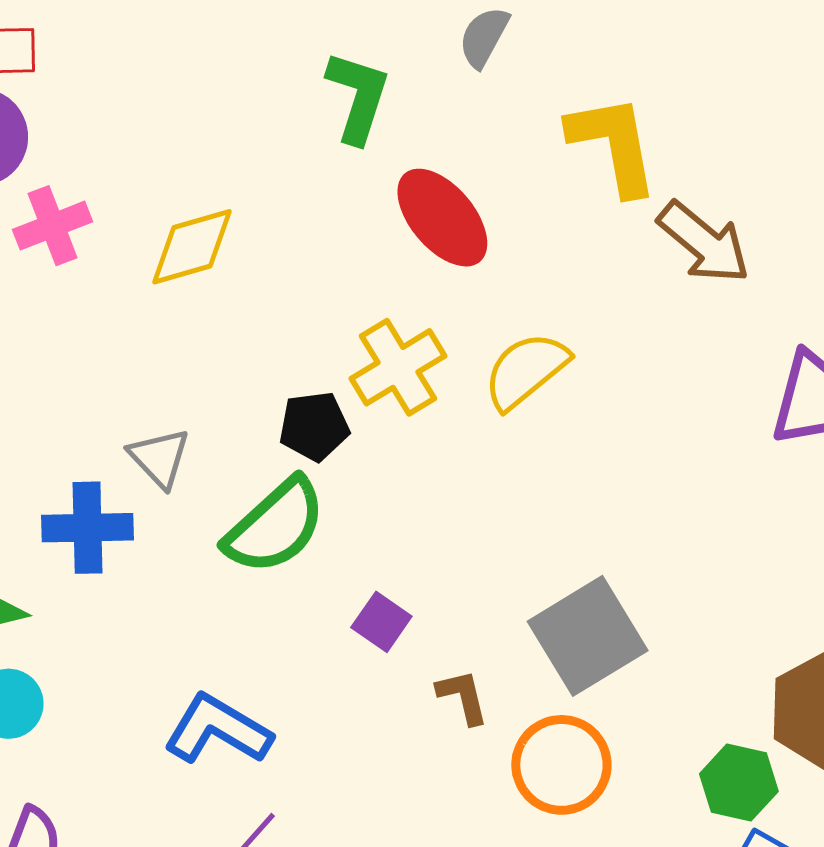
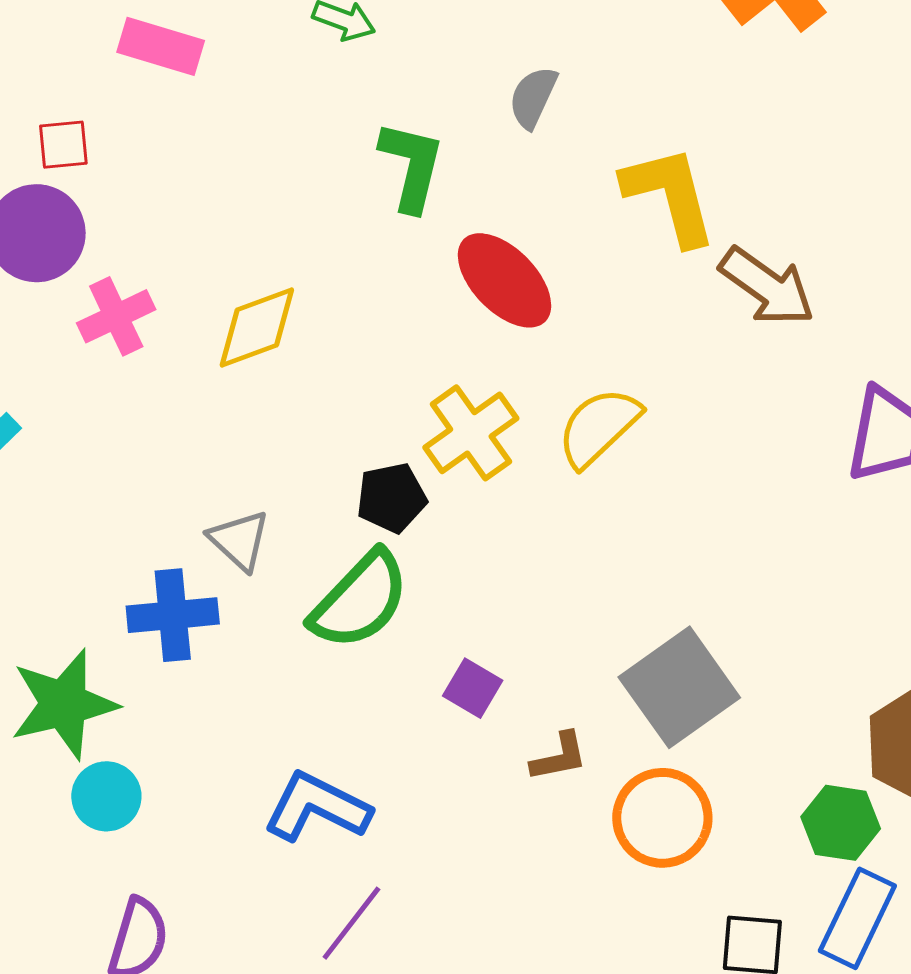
brown L-shape: (463, 697) -> (559, 757), turned 96

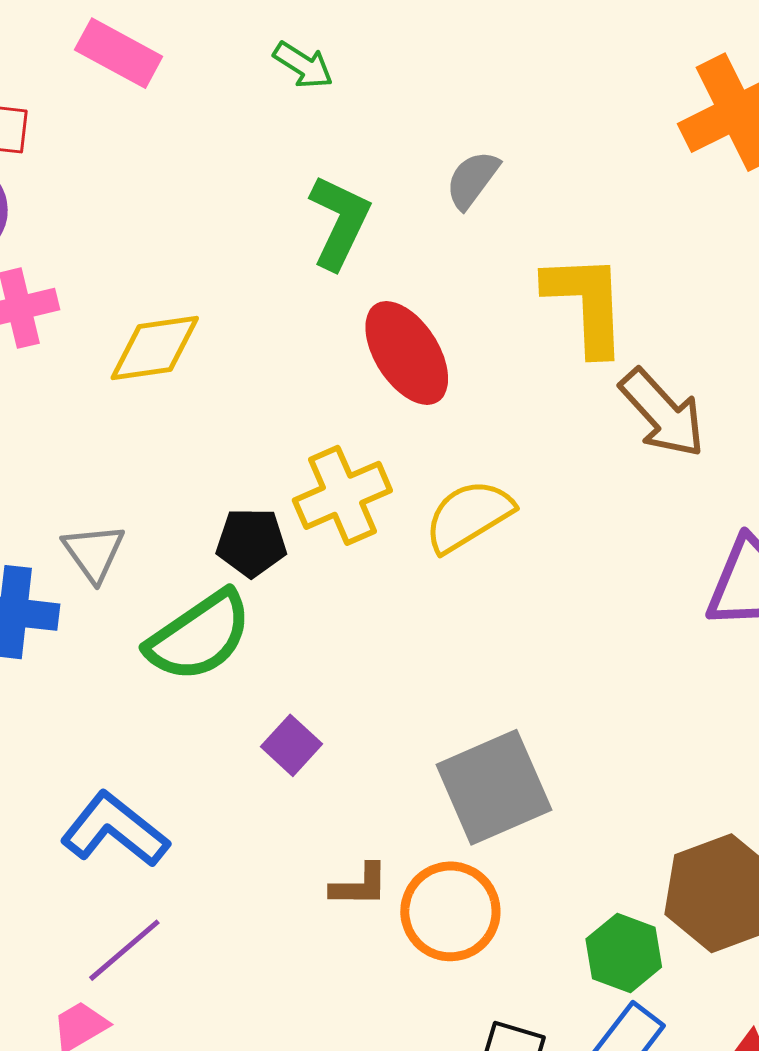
brown L-shape: (559, 757) -> (359, 885), moved

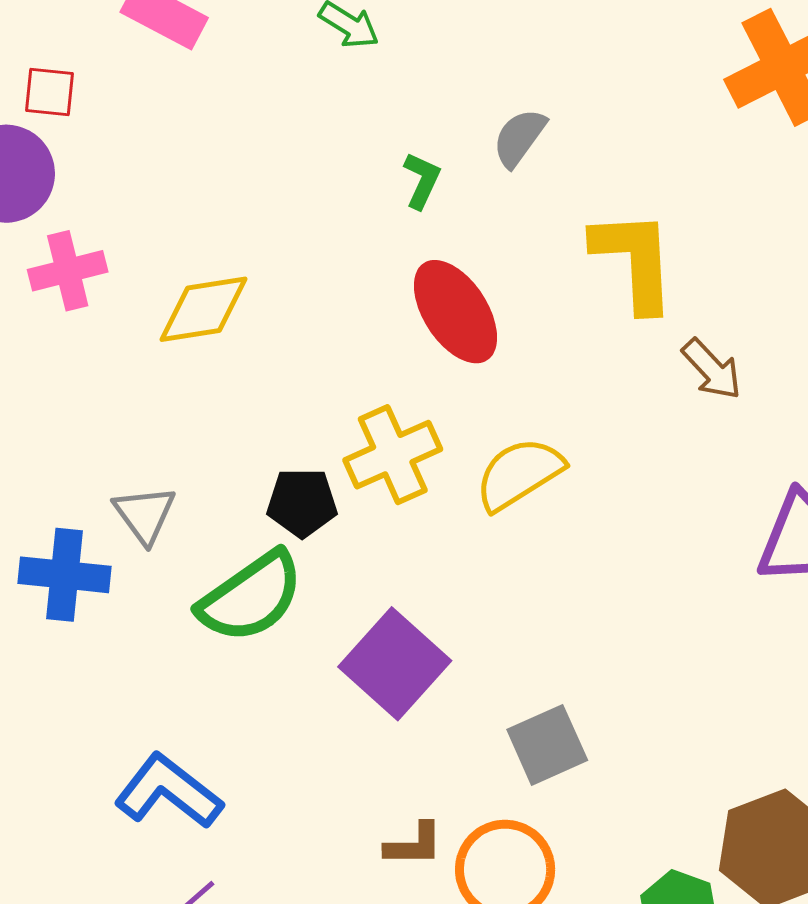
green L-shape: (339, 222) -> (422, 180), moved, size x0.6
brown arrow: (662, 413) -> (712, 369), size x0.7
purple square: (292, 745) -> (395, 664), moved, size x1.8
gray square: (494, 787) -> (547, 745), size x0.7

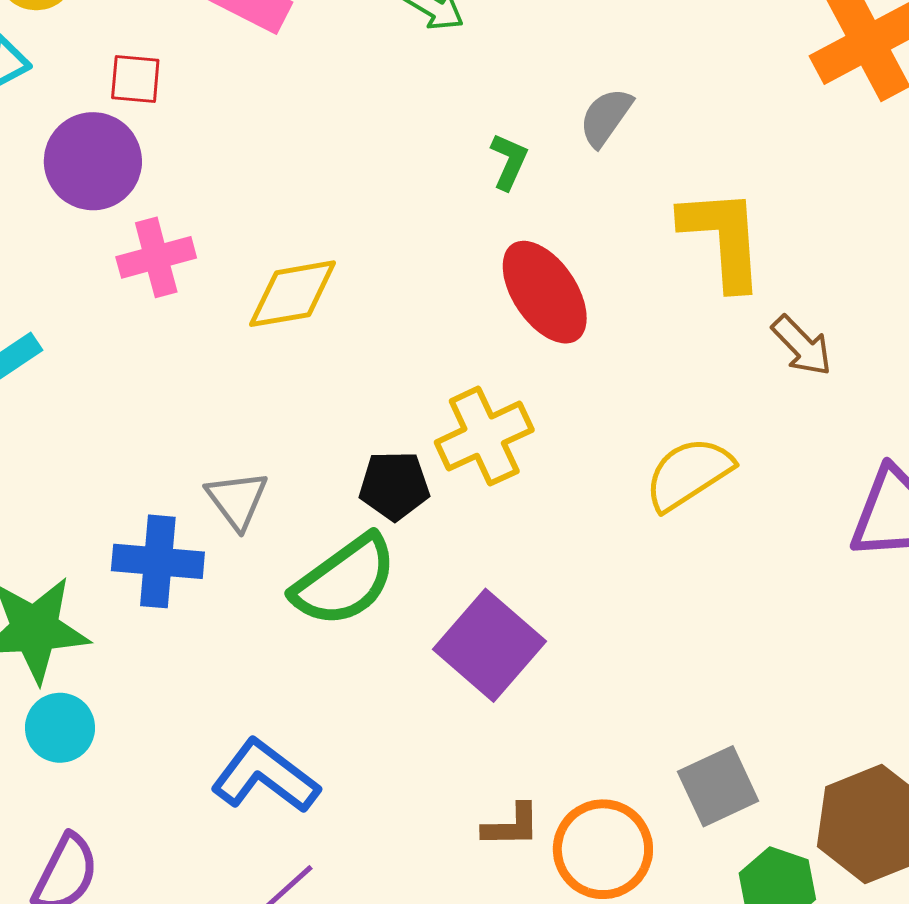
yellow semicircle: (519, 474) -> (689, 474), moved
gray square: (547, 745) -> (718, 786), moved

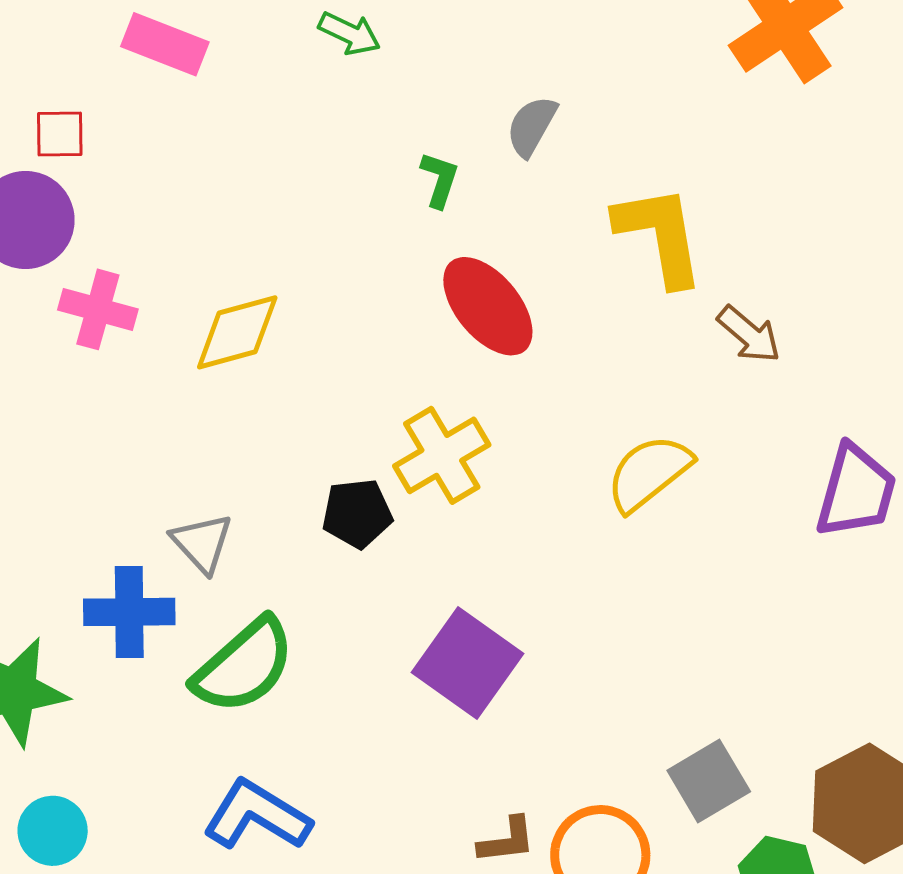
pink cross: (156, 257) -> (98, 309), turned 36
green semicircle: (345, 581) -> (244, 666), moved
cyan circle: (60, 728) -> (53, 831), moved

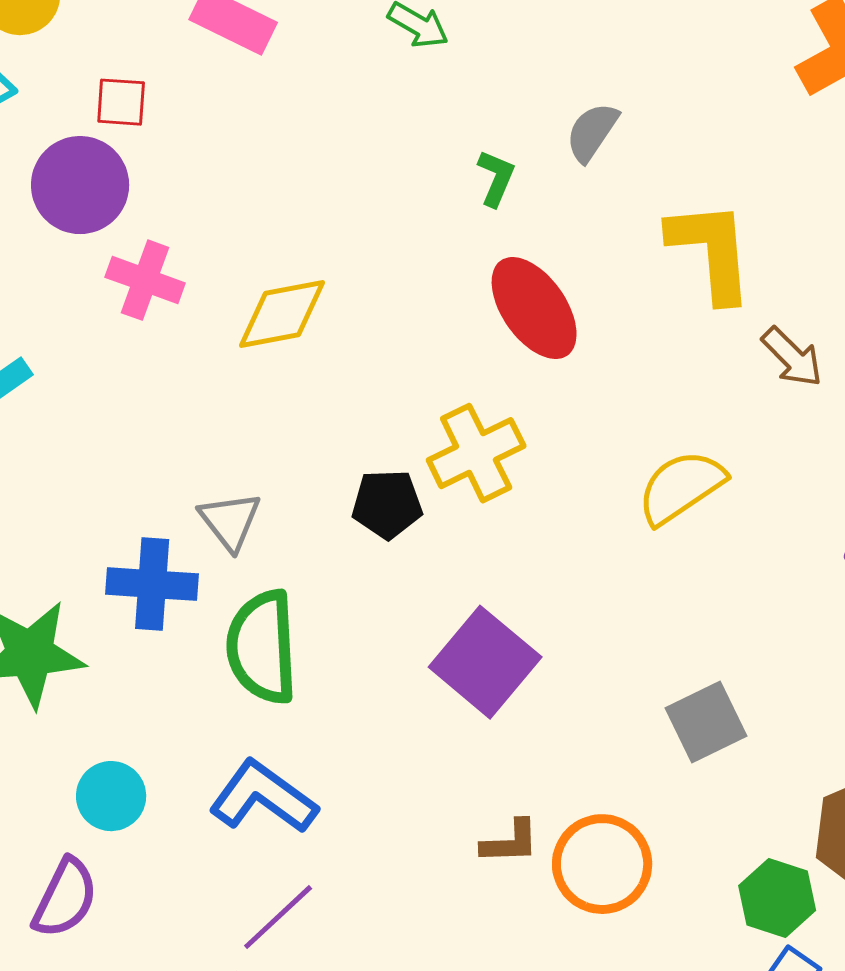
green semicircle: (244, 666) -> (262, 647), turned 124
gray square: (709, 781) -> (706, 722), moved
cyan circle: (53, 831) -> (111, 796), moved

